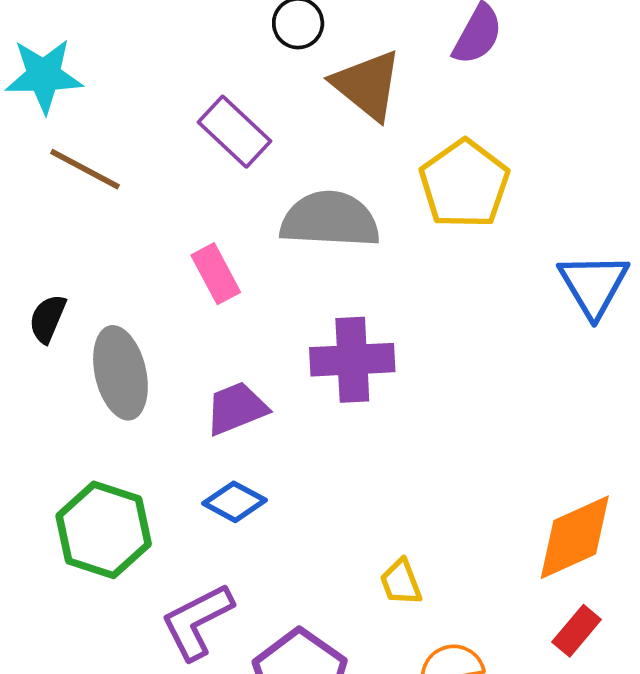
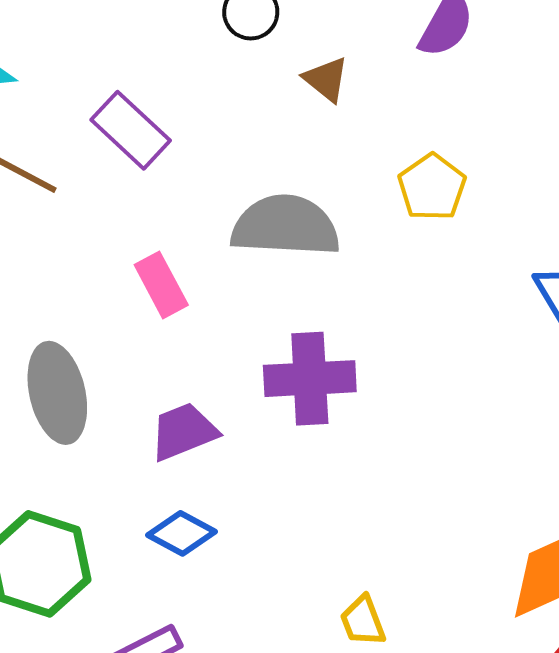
brown triangle: (367, 85) -> (326, 79), size x0.6
purple rectangle: (234, 132) -> (131, 130), moved
yellow pentagon: (464, 184) -> (432, 187), size x0.7

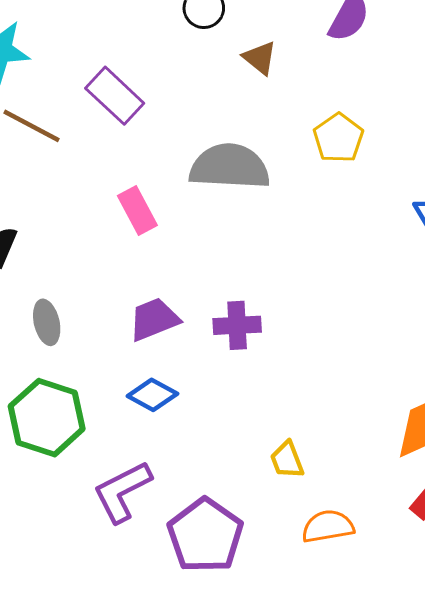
purple cross: (310, 379) -> (237, 325), moved, size x0.7
gray ellipse: (57, 393) -> (47, 322), moved, size x0.6

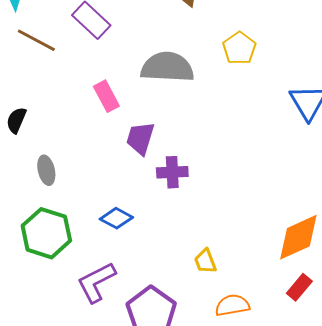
purple trapezoid: (154, 319) -> (140, 138), moved, turned -51

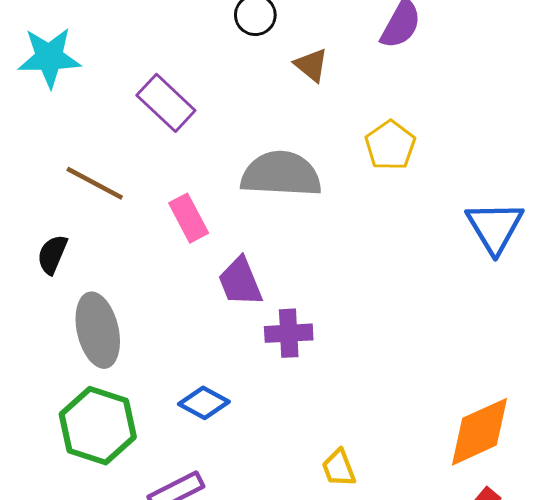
brown line: (36, 40) -> (95, 183), moved
purple trapezoid: (140, 138) -> (240, 282), turned -39
gray ellipse: (46, 170) -> (98, 330), size x1.6

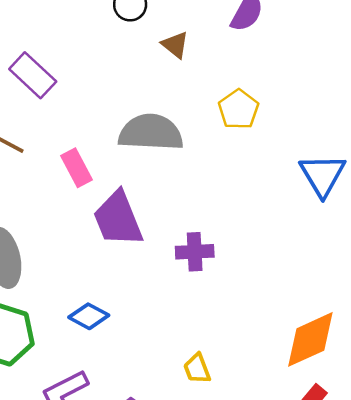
purple rectangle: (166, 103) -> (33, 75), moved
purple trapezoid: (240, 282) -> (118, 219), size x1.4
purple cross: (289, 333) -> (195, 252), moved

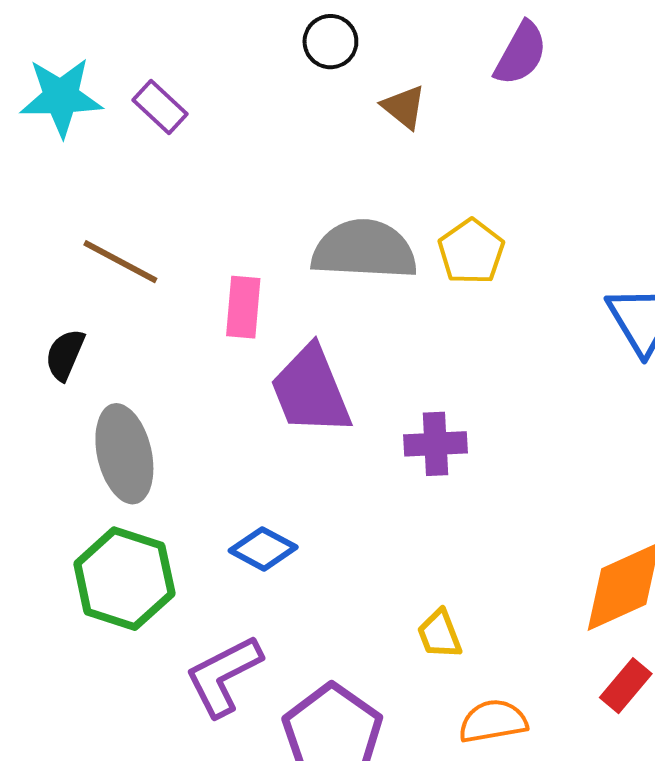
purple rectangle: (33, 75) -> (160, 107), moved, size x0.7
yellow pentagon: (238, 109) -> (471, 252), moved
pink rectangle: (77, 168) -> (243, 307), turned 33

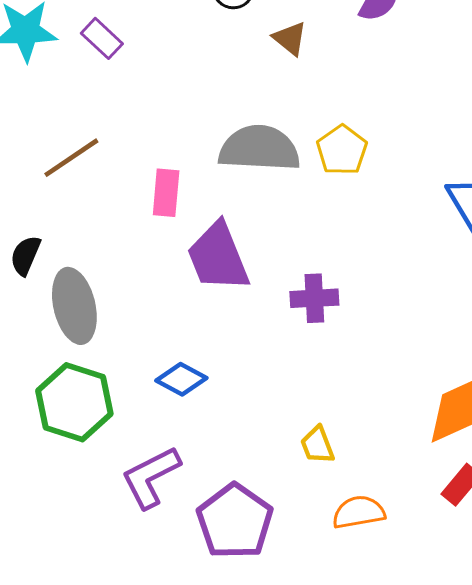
brown line: (120, 262) -> (71, 158), turned -62
black semicircle: (65, 355) -> (25, 255), moved

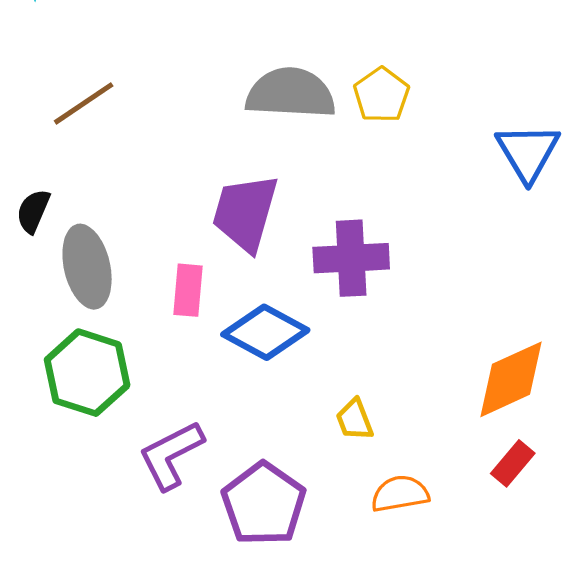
pink rectangle: (166, 193) -> (188, 290), moved
purple trapezoid: (218, 257) -> (245, 213), turned 38
purple cross: (314, 298) -> (351, 258), size x1.4
blue diamond: (181, 379) -> (265, 332), moved, size x1.5

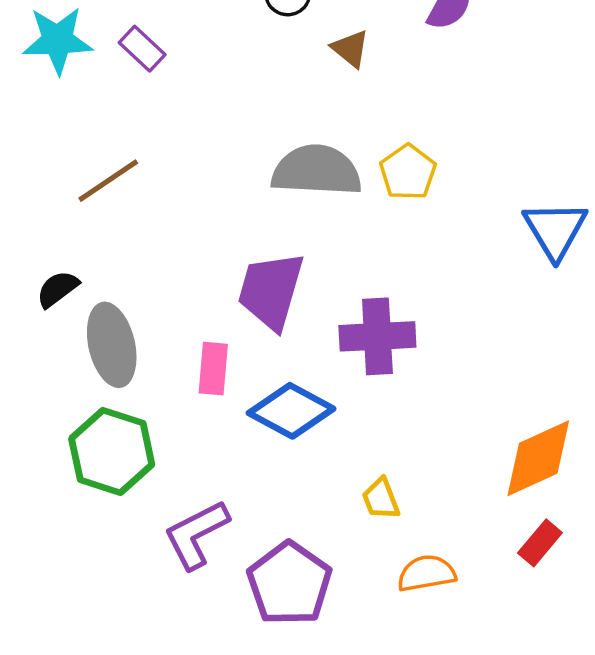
black semicircle: (33, 211) -> (58, 289), turned 30

